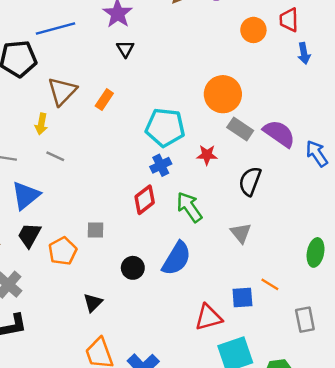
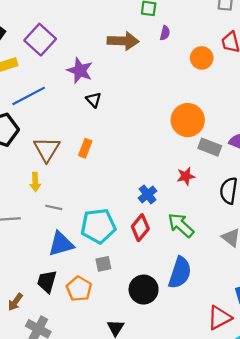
cyan pentagon: (165, 127) -> (98, 226), moved
blue triangle: (26, 195) -> (61, 244), moved, turned 36
black circle: (133, 268) -> (144, 290), size x1.4

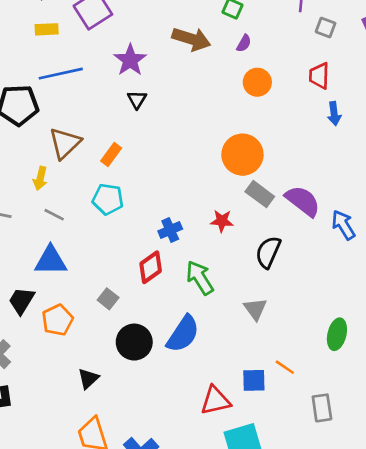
orange circle: (202, 58) -> (257, 82), moved
cyan pentagon: (98, 226) -> (108, 199), moved, size x0.7
gray square: (103, 264) -> (108, 299), moved, turned 35

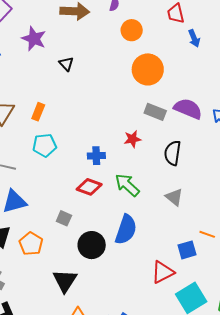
black triangle: (137, 100) -> (66, 64), moved
orange circle: (242, 155) -> (148, 69), moved
blue cross: (170, 230) -> (96, 156), turned 36
red diamond: (151, 267) -> (89, 187), turned 70
black triangle: (88, 378) -> (65, 281), size x1.5

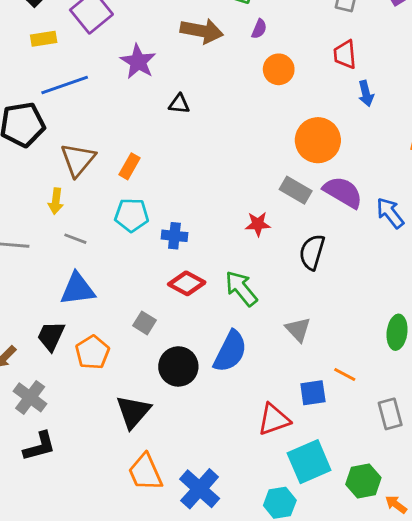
black triangle: (66, 64) -> (179, 104), turned -49
orange circle: (148, 69) -> (318, 140), moved
blue cross: (96, 156) -> (174, 236), moved
gray triangle: (174, 197) -> (298, 329), moved

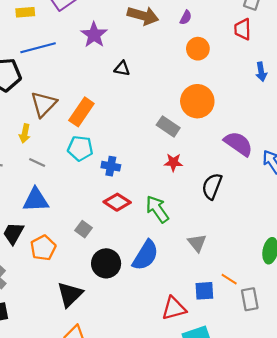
red trapezoid: (345, 54) -> (243, 29), moved
orange circle: (318, 140) -> (197, 101), moved
orange rectangle: (129, 166) -> (81, 112), size x1.5
gray rectangle: (296, 190) -> (168, 126), moved
gray rectangle: (390, 414) -> (250, 299), moved

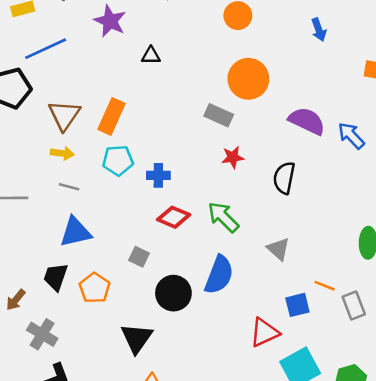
yellow arrow: (25, 134) -> (62, 153), moved, turned -84

